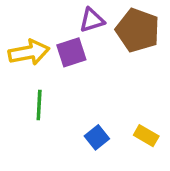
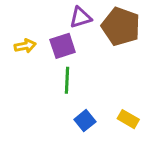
yellow arrow: (29, 52) -> (25, 46), size x0.6
green line: (39, 105) -> (67, 80), moved

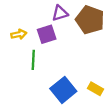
green line: (67, 80) -> (33, 60), moved
blue square: (85, 121) -> (63, 90), size x1.6

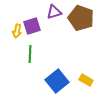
yellow arrow: (19, 34) -> (17, 31), turned 112
purple square: (47, 34) -> (32, 26), moved

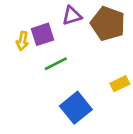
green line: (30, 54) -> (56, 64), moved, turned 60
yellow rectangle: (86, 80) -> (120, 84), moved, turned -56

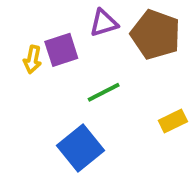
green line: (56, 64) -> (104, 92), moved
blue square: (76, 108) -> (81, 148), moved

